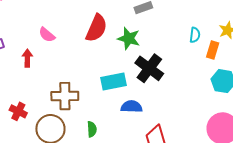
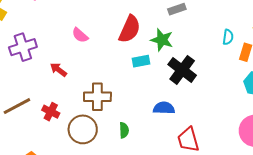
red arrow: (27, 58) -> (58, 70), moved, turned -54
cyan rectangle: (114, 81) -> (141, 61), moved, size x0.7

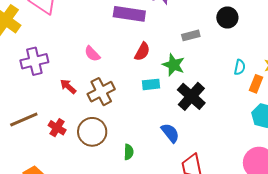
red semicircle: (130, 29) -> (142, 52), size x0.7
brown cross: (97, 97) -> (101, 92), moved, turned -32
blue semicircle: (164, 108) -> (170, 133), turned 45
brown circle: (83, 129) -> (92, 132), moved

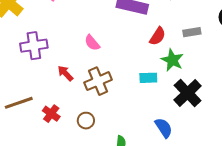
red semicircle: (142, 52) -> (158, 36), moved
brown circle: (92, 132) -> (86, 121), size x0.6

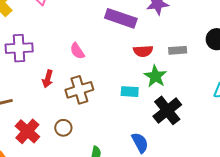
red semicircle: (158, 36) -> (143, 51), turned 48
red arrow: (65, 73) -> (48, 79), turned -126
red cross: (51, 114) -> (27, 131), moved, size x1.4

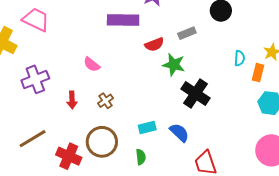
brown cross: (79, 90) -> (106, 101), size x0.6
cyan rectangle: (130, 92) -> (147, 128), moved
brown circle: (63, 128) -> (102, 142), size x1.8

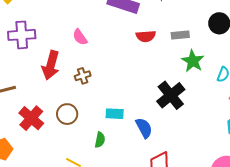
green star: (174, 65) -> (193, 61), moved
red arrow: (72, 100) -> (51, 65), size x1.6
brown circle: (102, 142) -> (67, 114), size x0.7

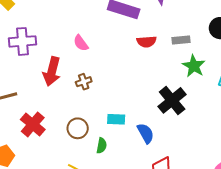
brown circle: (67, 114) -> (78, 128), moved

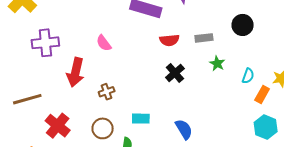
green star: (194, 66) -> (217, 63), size x0.7
brown cross: (84, 82) -> (107, 92), moved
black cross: (172, 100) -> (175, 73), moved, size x0.7
blue semicircle: (146, 133) -> (184, 129), moved

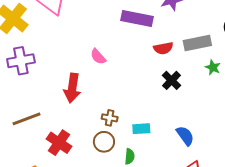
gray rectangle: (204, 38) -> (197, 43), size x1.5
purple cross: (45, 43) -> (21, 61), moved
brown cross: (107, 92) -> (110, 118), moved, turned 35

